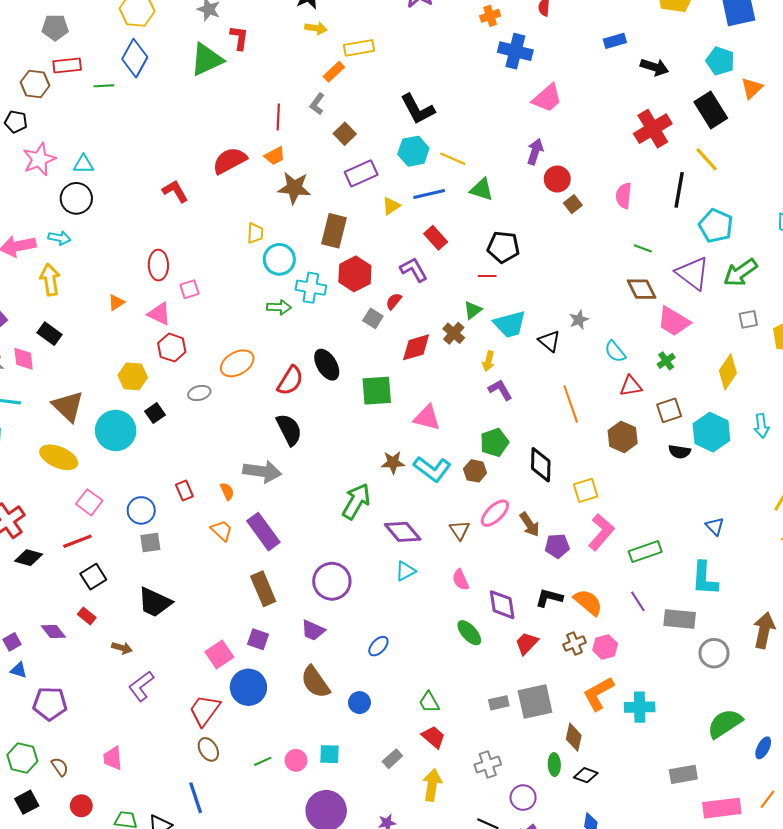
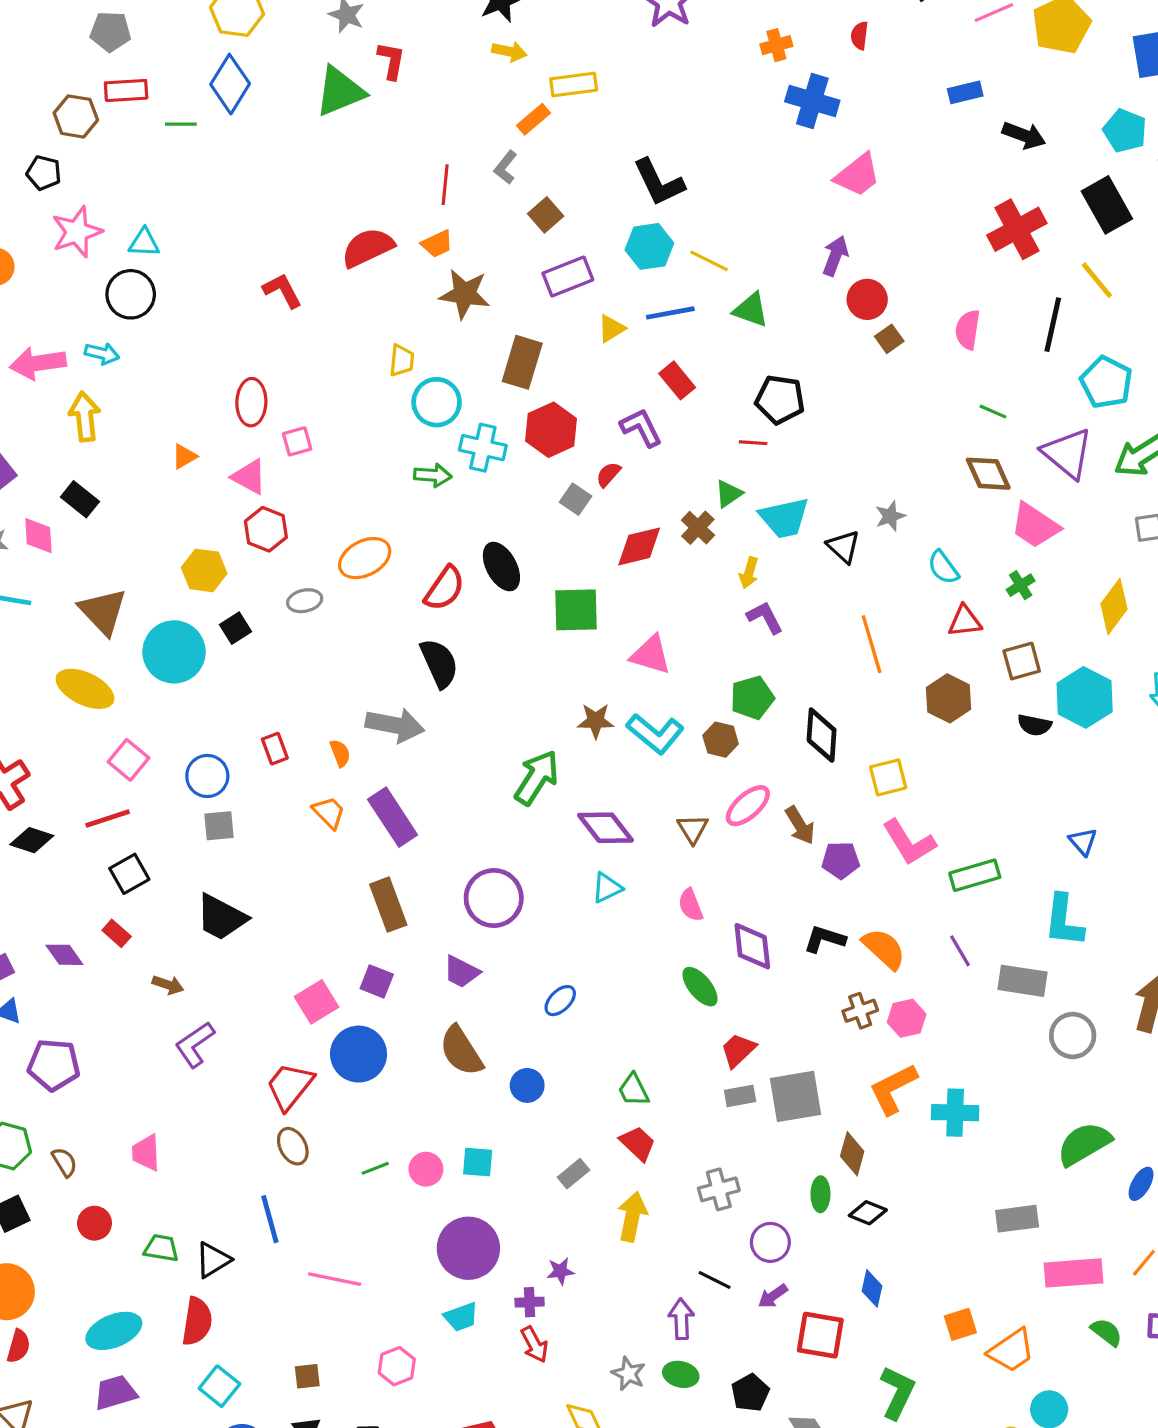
pink L-shape: (601, 532) -> (909, 842), turned 105
red trapezoid: (527, 643) -> (738, 1050), moved

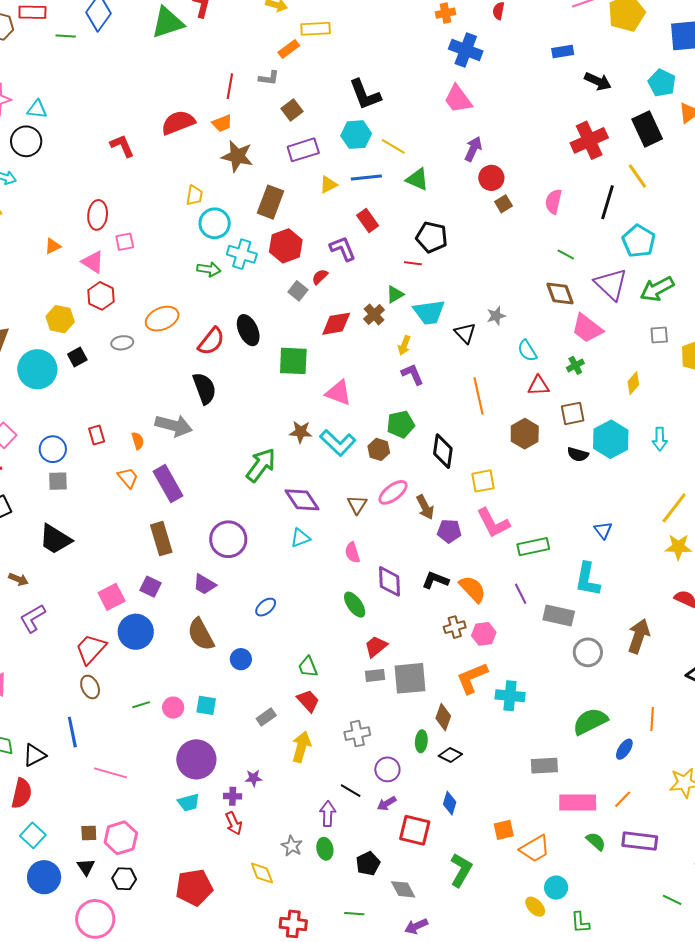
gray L-shape: (506, 167) -> (269, 78), turned -125
pink trapezoid: (858, 175) -> (458, 99), moved, turned 88
yellow diamond: (1114, 606) -> (633, 383), size x0.7
pink hexagon: (397, 1366) -> (121, 838), moved, size x1.4
green ellipse: (681, 1374) -> (325, 849), turned 60

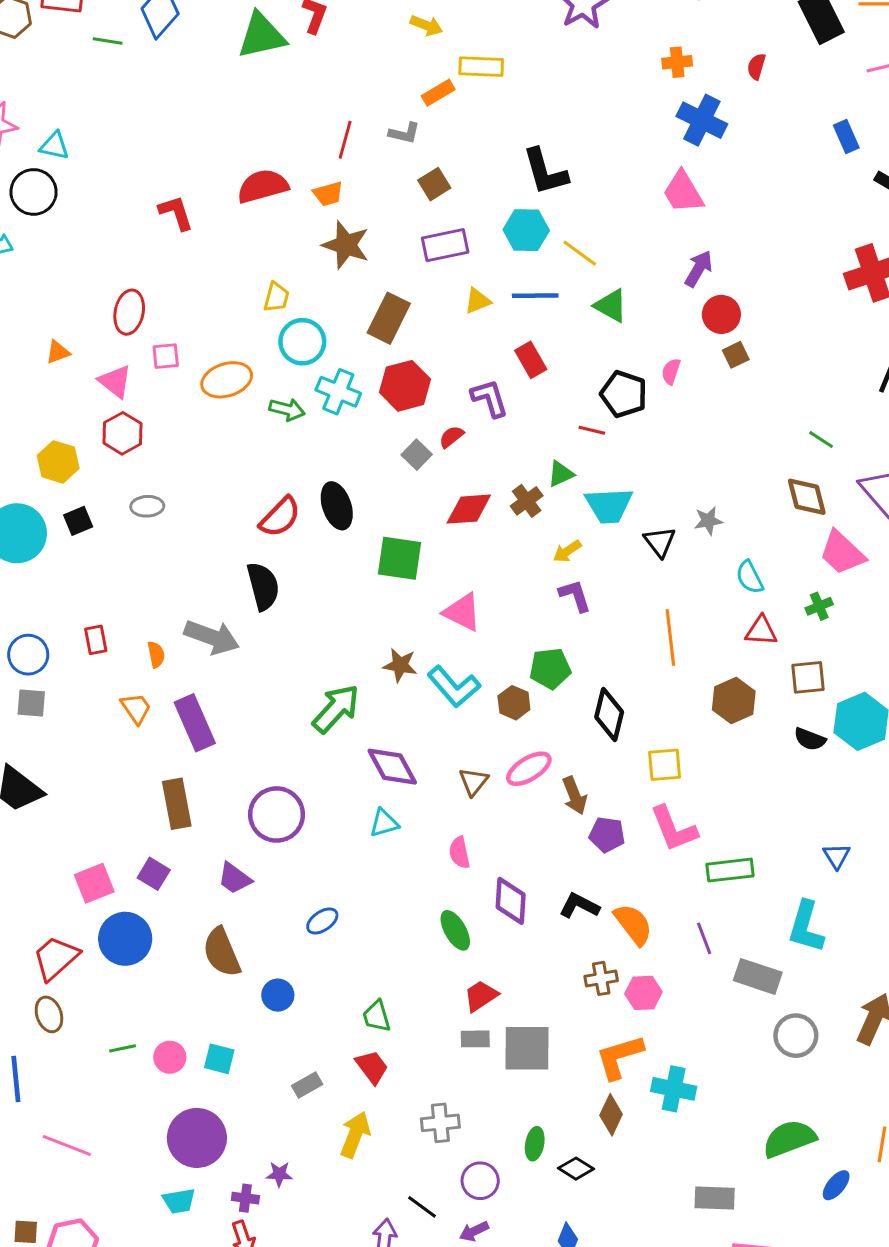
blue rectangle: (563, 51) -> (846, 137), turned 70
pink semicircle: (553, 202) -> (671, 371), moved, size x0.7
orange ellipse: (162, 319) -> (227, 380), moved
yellow arrow: (404, 345) -> (567, 551), turned 30
brown diamond: (443, 717) -> (611, 1115), moved

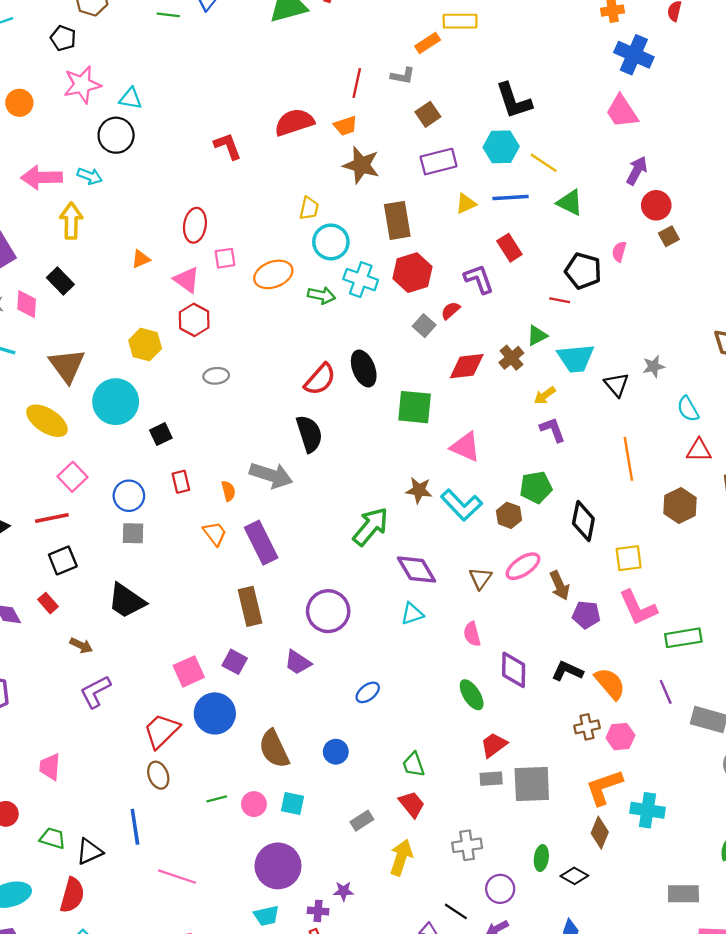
brown rectangle: (389, 318) -> (397, 220), turned -33
black square: (78, 521) -> (161, 434), moved
brown semicircle: (222, 952) -> (274, 749), moved

